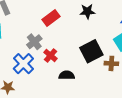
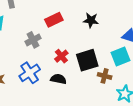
red cross: (51, 55) -> (61, 56), moved
blue cross: (23, 64) -> (30, 73), moved

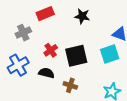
brown cross: (105, 76) -> (70, 85), moved

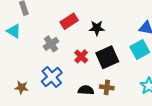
black star: (82, 16) -> (97, 28), moved
black semicircle: (46, 73) -> (86, 90), moved

